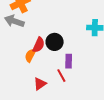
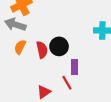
red semicircle: (39, 45) -> (42, 50), turned -35
orange semicircle: (30, 55) -> (20, 47), moved

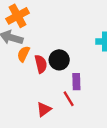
orange semicircle: (20, 47) -> (23, 54), moved

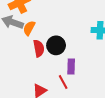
orange semicircle: (23, 54) -> (29, 28), moved

